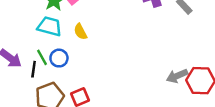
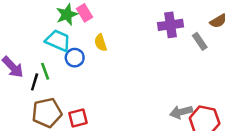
yellow semicircle: (80, 32) -> (101, 43), moved
blue circle: (59, 58) -> (75, 58), moved

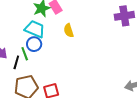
blue circle: (75, 58) -> (34, 44), moved

